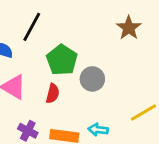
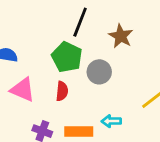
black line: (32, 27) -> (80, 22), moved
brown star: (129, 28) -> (121, 36), moved

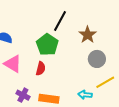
gray circle: (99, 72) -> (97, 59), moved
cyan arrow: (111, 121) -> (85, 95), moved

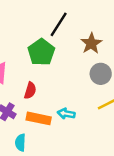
red semicircle: (41, 69) -> (30, 91), moved
cyan arrow: (85, 95) -> (66, 114), moved

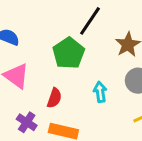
cyan arrow: (66, 114) -> (100, 92), moved, turned 70

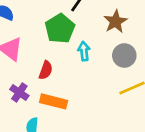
cyan arrow: (100, 92) -> (84, 51), moved

